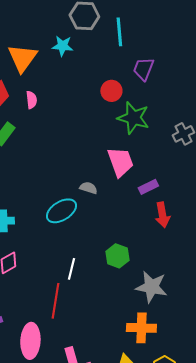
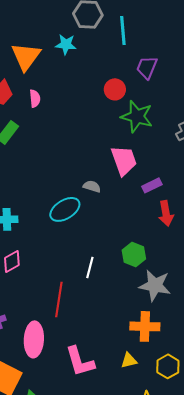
green hexagon: (117, 256) -> (134, 254), moved
white line: (71, 269) -> (90, 267), moved

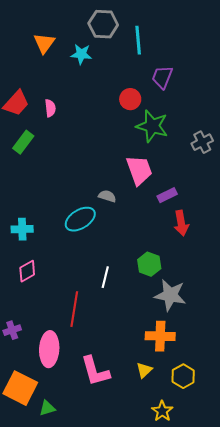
orange triangle: (26, 56) -> (44, 43), moved, size x0.7
yellow triangle: (129, 360) -> (144, 370), turned -30

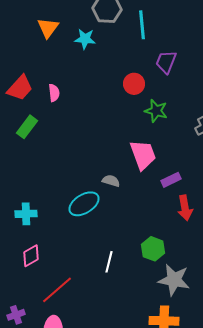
green star: (152, 126) -> (156, 111), size x0.7
red line: (74, 309) -> (57, 290), moved, turned 40

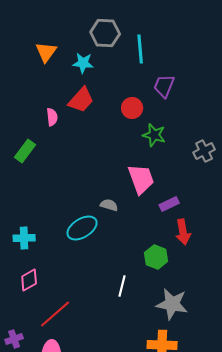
red trapezoid: (20, 88) -> (81, 100), moved
green hexagon: (153, 249) -> (156, 257), moved
white line: (109, 262) -> (122, 286), moved

